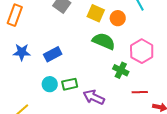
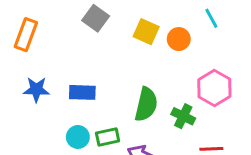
green semicircle: (104, 41) -> (146, 104), moved, turned 80
blue rectangle: (53, 54) -> (82, 92), turned 30

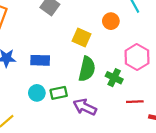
yellow square: (146, 32) -> (81, 37), moved

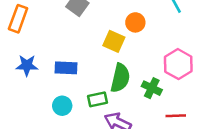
orange circle: (111, 21) -> (135, 22), moved
green rectangle: (59, 93) -> (98, 99), moved

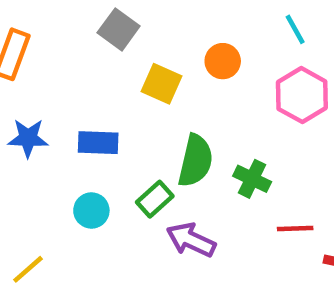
yellow square: (114, 41) -> (162, 84), moved
pink hexagon: (178, 64) -> (302, 95), moved
green rectangle: (98, 99) -> (155, 199), turned -30

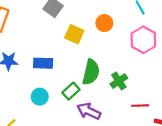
green cross: (252, 179) -> (119, 81), turned 30

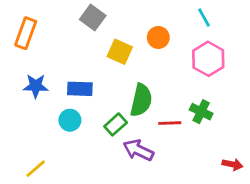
green cross: (119, 81) -> (201, 112), moved, turned -30
cyan circle: (40, 97) -> (70, 120), moved
red line: (140, 106) -> (170, 123), moved

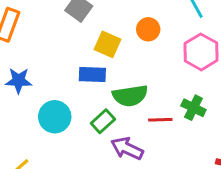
blue rectangle: (80, 89) -> (92, 75), moved
green semicircle: (141, 100) -> (130, 96), turned 68
cyan circle: (70, 120) -> (55, 117), size x1.4

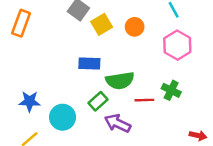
yellow square: (107, 44) -> (102, 24), moved, turned 35
blue star: (19, 81) -> (30, 101), moved
cyan circle: (55, 117) -> (63, 117), moved

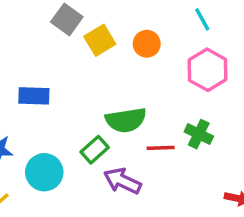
blue rectangle: (89, 63) -> (34, 96), moved

